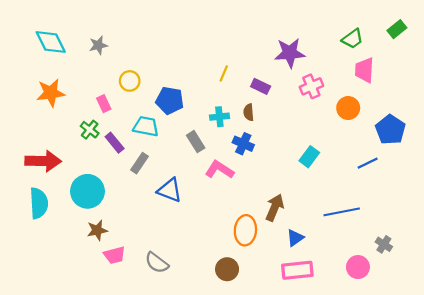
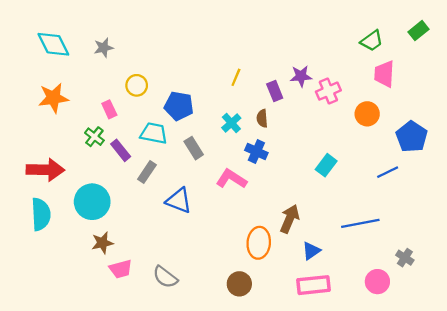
purple star: (290, 53) -> (301, 76), moved, size x0.7
purple rectangle: (261, 86) -> (275, 91), turned 42
cyan cross: (219, 117) -> (231, 123), turned -36
gray rectangle: (196, 142) -> (194, 148), moved

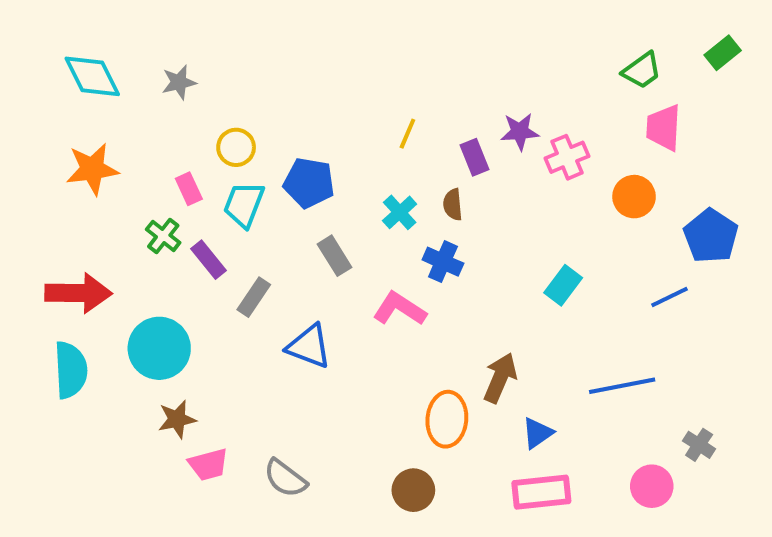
cyan trapezoid: (154, 133) -> (244, 204), moved, turned -80

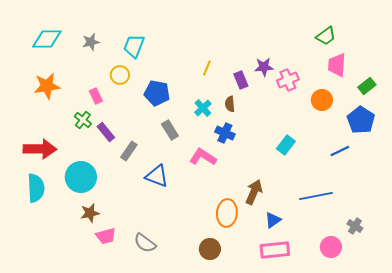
green rectangle: (723, 53) -> (367, 86), moved
cyan diamond: (92, 76) -> (47, 39), turned -64
cyan trapezoid: (244, 204) -> (134, 46), moved

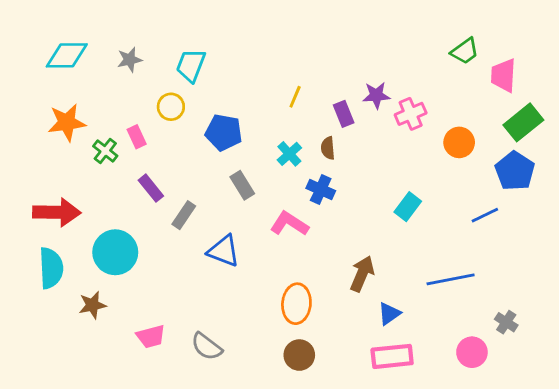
pink trapezoid: (337, 65) -> (503, 75), moved
green rectangle: (367, 86) -> (523, 122), size x1.5
green cross: (83, 120) -> (105, 151), moved
brown star: (90, 213) -> (92, 305), moved
orange ellipse: (227, 213) -> (296, 304), moved

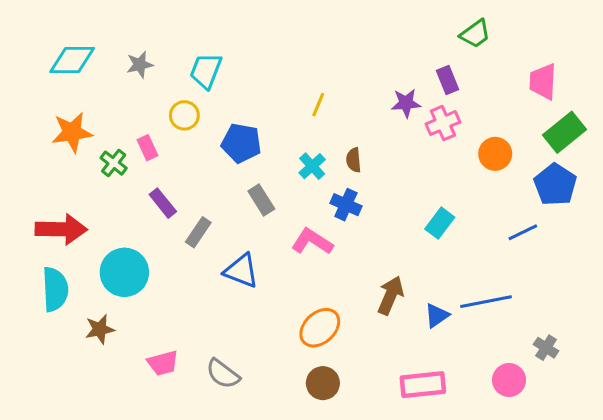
green trapezoid: (465, 51) -> (475, 34), moved
purple rectangle: (344, 114) -> (448, 80), moved
orange ellipse: (296, 304) -> (320, 328), turned 42
blue triangle: (389, 314) -> (437, 315), moved

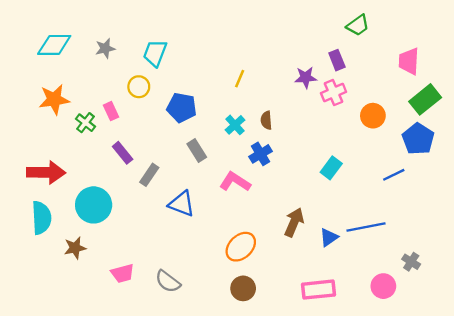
blue cross: (346, 205) -> (260, 154), turned 35

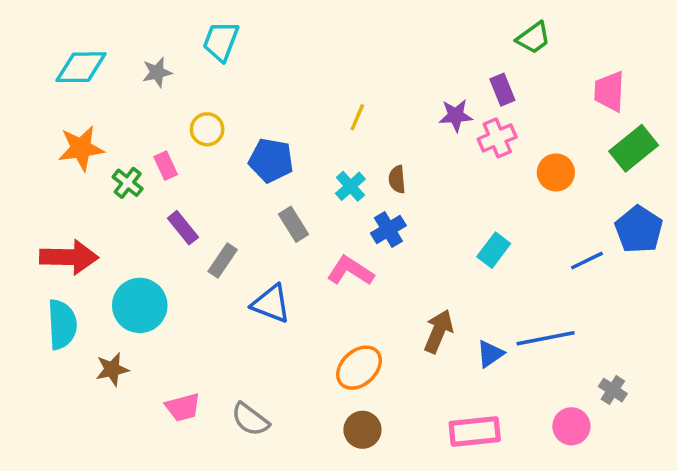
cyan trapezoid: (155, 53) -> (221, 41), moved
blue pentagon: (418, 139) -> (639, 229), moved

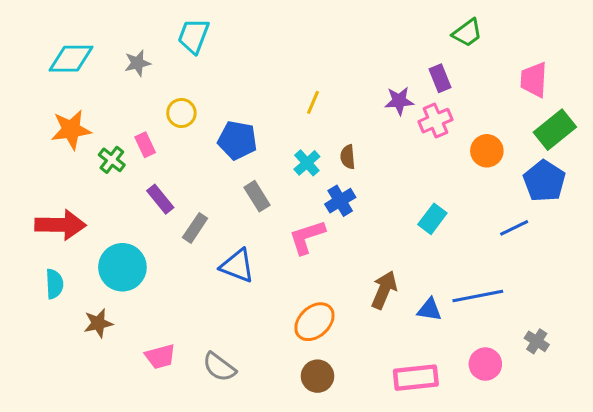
blue pentagon: (639, 229) -> (544, 181), moved
pink L-shape: (350, 271) -> (307, 237), turned -51
cyan semicircle: (62, 324) -> (54, 284), size x0.7
blue triangle: (490, 354) -> (429, 310), turned 44
pink circle: (571, 426) -> (485, 364), moved

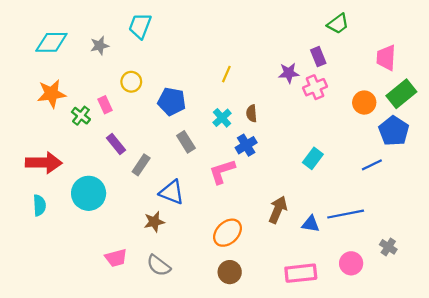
orange circle: (487, 151) -> (364, 103), moved
brown star: (98, 323) -> (154, 222), moved

